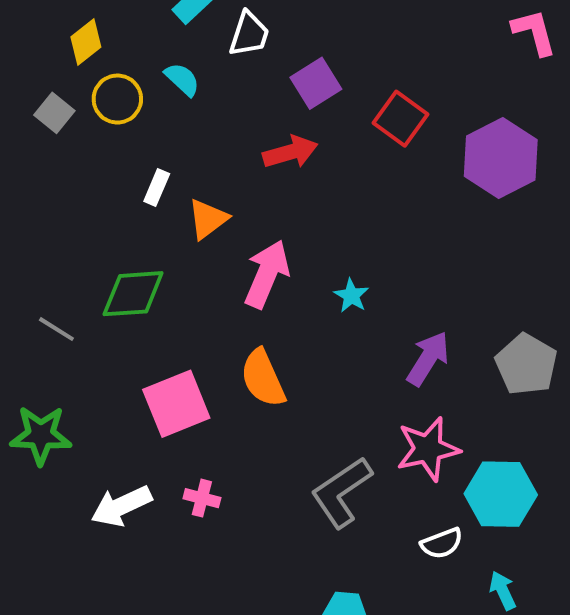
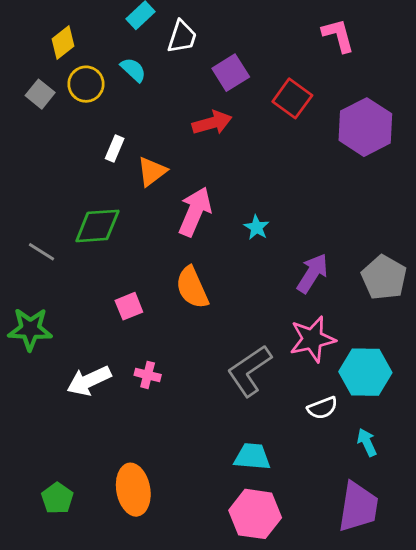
pink L-shape: (534, 32) -> (338, 35), moved
pink square: (176, 404) -> (129, 306), size x0.6

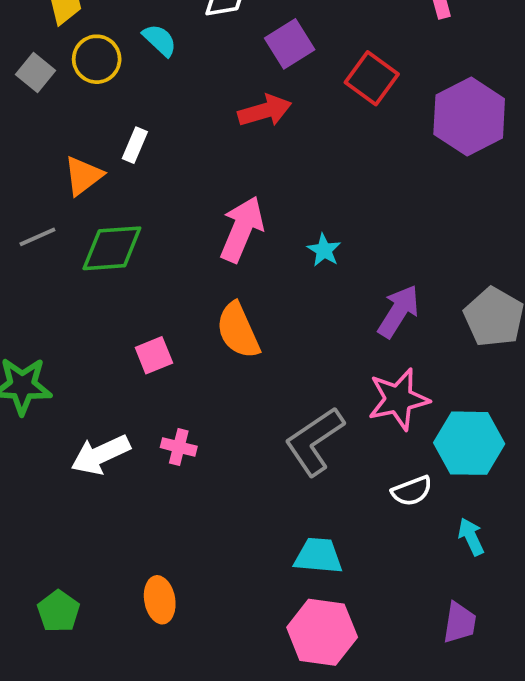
orange triangle: (152, 171) -> (83, 176), moved
gray line: (42, 252) -> (37, 237), moved, turned -56
orange ellipse: (133, 490) -> (160, 600), size x0.7
purple trapezoid: (358, 507) -> (460, 623), size x0.6

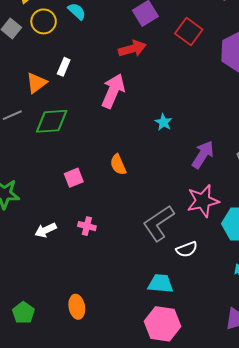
pink arrow: (242, 229) -> (113, 91), moved
orange semicircle: (238, 330) -> (118, 165), size x0.7
white arrow: (100, 455) -> (46, 230), size x0.7
white semicircle: (412, 491) -> (187, 249), moved

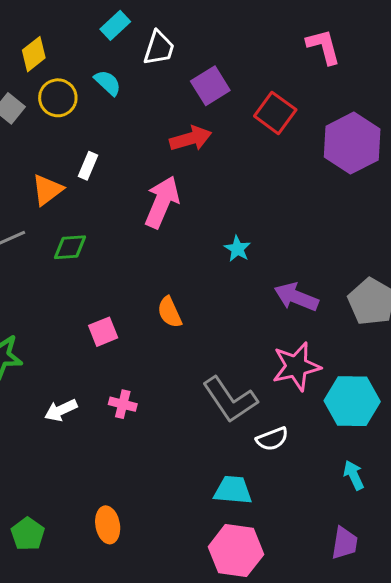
green diamond: (52, 121) -> (70, 247), size x0.7
purple arrow: (203, 155) -> (296, 297), turned -100
gray L-shape: (158, 223) -> (230, 400), turned -90

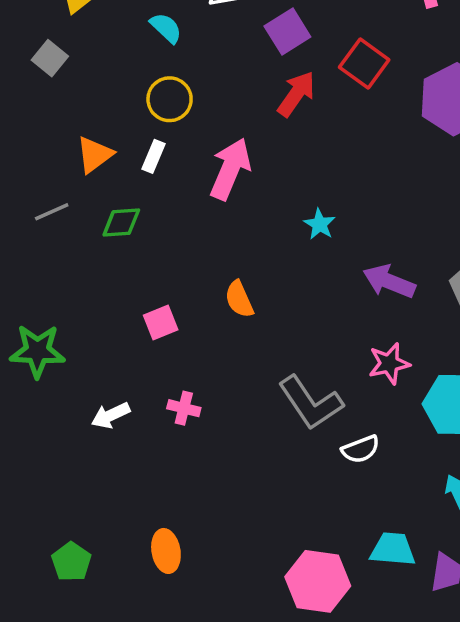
yellow circle: (58, 98) -> (170, 99), moved
red arrow: (191, 139) -> (296, 94), moved, turned -39
white rectangle: (88, 166) -> (153, 156), moved
pink star: (296, 366) -> (389, 364), size x0.7
cyan trapezoid: (233, 490) -> (393, 549), moved

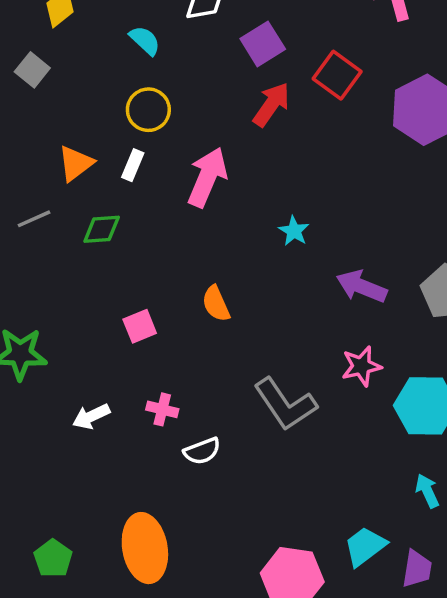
white semicircle: (361, 449) -> (202, 451), moved
cyan trapezoid: (393, 549) -> (365, 546), turned -42
orange ellipse: (166, 551) -> (145, 548), size x1.6

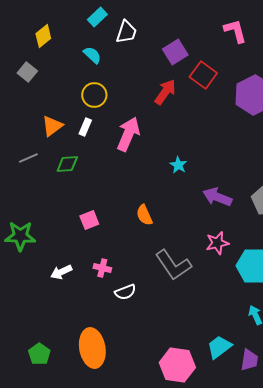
purple square: (263, 44) -> (175, 52), moved
orange semicircle: (216, 304) -> (144, 215), moved

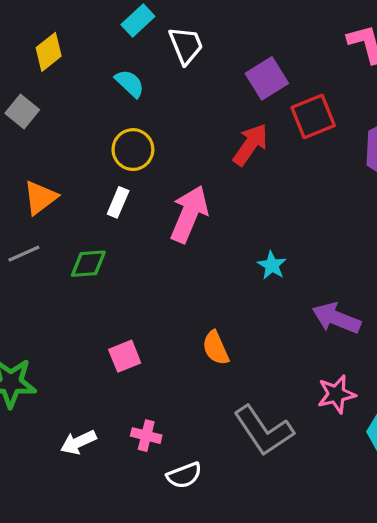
white trapezoid: (126, 32) -> (186, 45), turned -40
red square: (203, 75) -> (313, 116), turned 32
orange triangle: (52, 126) -> (40, 197), moved

